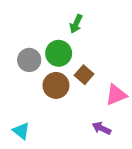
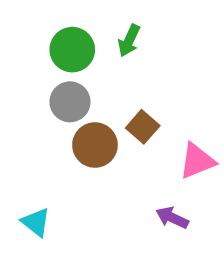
green circle: (59, 53) -> (72, 50), moved
gray circle: (29, 60) -> (70, 102), moved

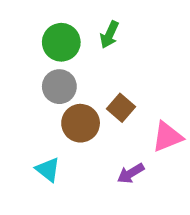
purple arrow: (172, 218) -> (131, 173), moved, turned -56
cyan triangle: (36, 222) -> (48, 169), moved

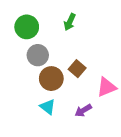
green circle: (61, 42) -> (27, 27), moved
cyan triangle: (48, 169) -> (48, 107), moved

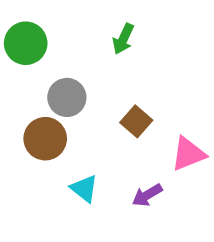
green circle: (27, 27) -> (26, 43), moved
brown circle: (51, 79) -> (45, 139), moved

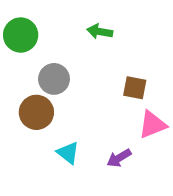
green arrow: (123, 39) -> (100, 31), turned 75
brown square: (136, 121) -> (135, 88), moved, turned -30

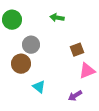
brown square: (135, 88) -> (77, 50), turned -32
purple arrow: (119, 158) -> (75, 96), moved

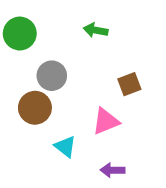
pink triangle: (87, 71) -> (106, 121), moved
purple arrow: (75, 96) -> (113, 170), moved, turned 32

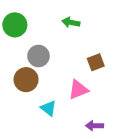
purple arrow: (113, 170) -> (94, 126), moved

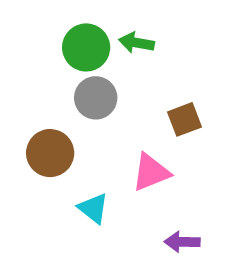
green circle: (15, 25) -> (86, 47), moved
gray circle: (38, 56) -> (96, 98), moved

